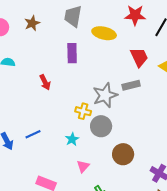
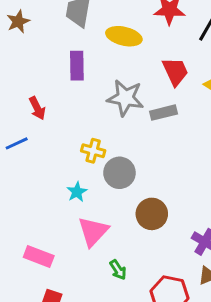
gray star: (105, 95) -> (125, 98), moved, turned 30
blue line: (33, 134) -> (17, 143), moved
pink triangle: (83, 166) -> (93, 232), size x1.6

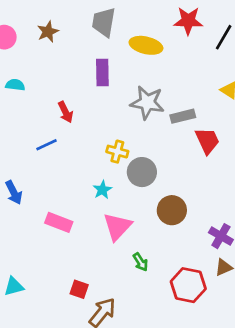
red trapezoid: (175, 71) -> (207, 141), moved
pink rectangle: (39, 256) -> (59, 222), moved

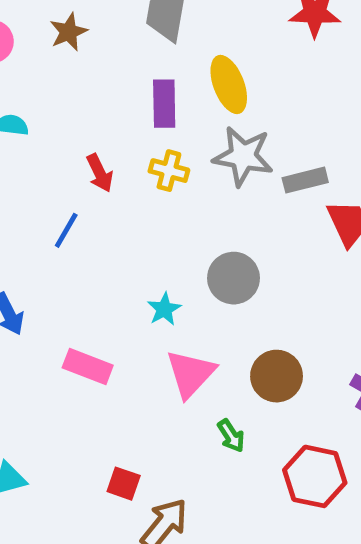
yellow ellipse: (146, 45) -> (229, 84), moved, turned 56
blue line: (46, 145) -> (66, 230), turned -35
yellow cross: (117, 152) -> (169, 171), moved
brown circle: (172, 210) -> (277, 376), moved

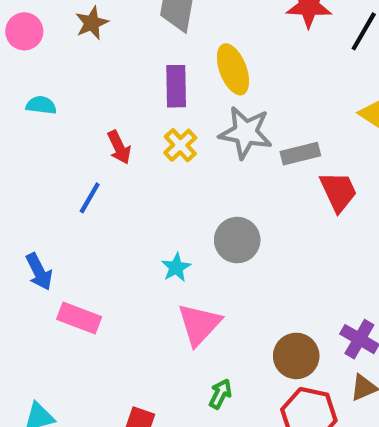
yellow cross: (169, 171) -> (180, 145), turned 32
pink rectangle: (88, 366) -> (79, 318), moved
brown circle: (277, 376) -> (296, 356), moved
green arrow: (231, 436) -> (220, 394), moved, turned -120

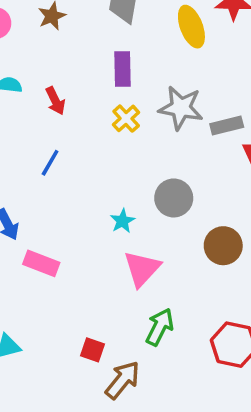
yellow ellipse: (233, 69) -> (191, 27), moved
red arrow: (119, 147) -> (55, 101), moved
brown circle: (296, 356) -> (223, 246), moved
green arrow: (220, 394) -> (160, 327), size x1.5

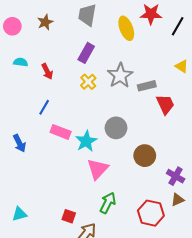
purple rectangle: (122, 69) -> (86, 53), turned 30
gray star: (181, 108) -> (120, 76), turned 30
cyan star: (122, 221) -> (86, 141), size x1.5
pink rectangle: (41, 263) -> (61, 132), moved

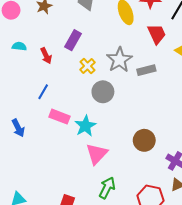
purple rectangle: (86, 53) -> (73, 40), moved
red trapezoid: (165, 104) -> (157, 34), moved
gray circle: (116, 128) -> (103, 92), moved

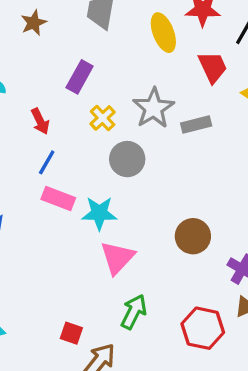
red arrow: (46, 56) -> (40, 121), moved
blue line: (43, 92) -> (47, 162), moved
cyan star: (85, 126) -> (99, 213), turned 30

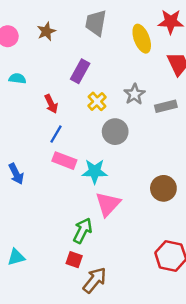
gray star: (153, 108) -> (134, 94), size x0.7
green arrow: (134, 312) -> (83, 231), moved

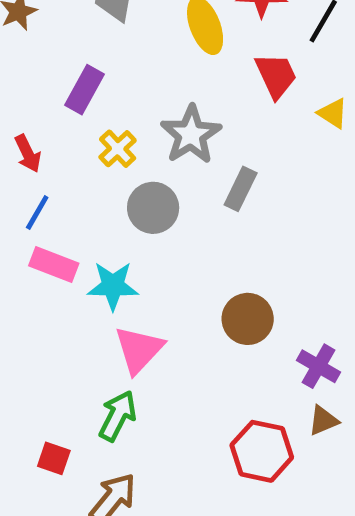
gray star: (134, 94) -> (191, 135), size x1.4
gray rectangle: (166, 106) -> (241, 189), moved, turned -50
green arrow: (83, 231) -> (118, 416), moved
red square: (74, 260) -> (54, 458), moved

